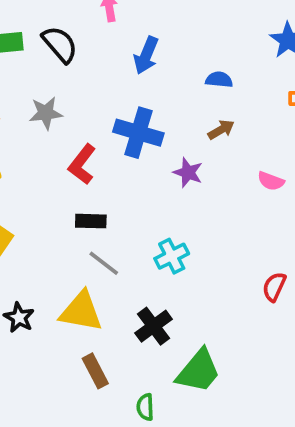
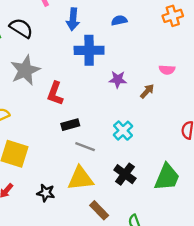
gray star: (46, 113) -> (25, 70), size x1.5
brown arrow: (221, 130) -> (147, 91), moved
blue cross: (138, 133) -> (89, 50), moved
green trapezoid: (198, 371) -> (167, 177), moved

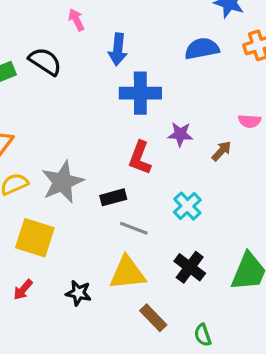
blue semicircle: (119, 20) -> (202, 49), moved, size x1.5
gray star: (25, 70) -> (62, 182), moved
red L-shape: (55, 93) -> (140, 158), moved

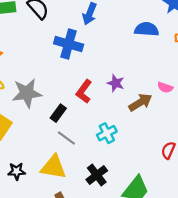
blue cross: (140, 93) -> (69, 44), moved
brown arrow: (221, 151) -> (140, 102), size x1.5
black rectangle: (113, 197) -> (58, 113), turned -54
black star: (78, 293) -> (17, 171), turned -30

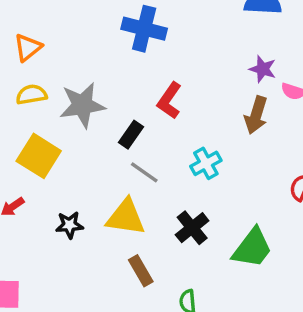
purple star: (116, 83) -> (263, 69), moved
brown arrow: (140, 102) -> (256, 115), turned 140

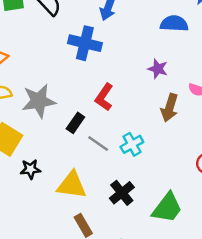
purple star: (263, 69) -> (158, 69), moved
gray line: (144, 172) -> (98, 143), moved
black star: (69, 225) -> (30, 169), moved

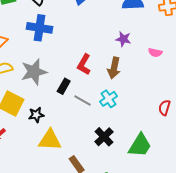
blue cross: (85, 43) -> (39, 28), moved
brown arrow: (170, 108) -> (114, 68), moved
black star: (30, 169) -> (36, 115), moved
yellow triangle: (72, 185) -> (50, 140), moved

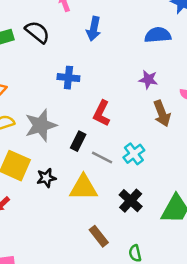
blue cross: (39, 28) -> (68, 78), moved, size x0.7
brown arrow: (114, 68) -> (162, 113), moved, turned -30
yellow triangle: (50, 140) -> (83, 188), moved

